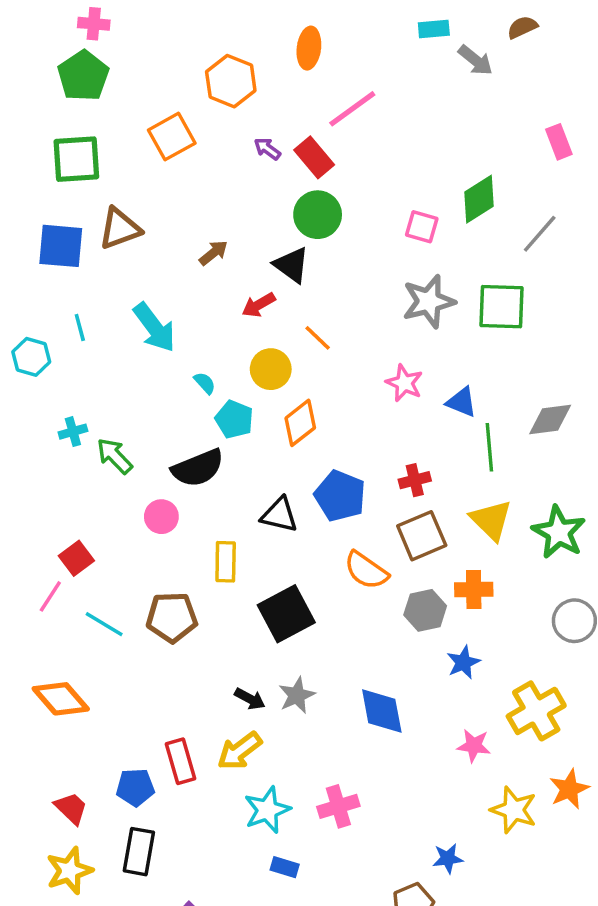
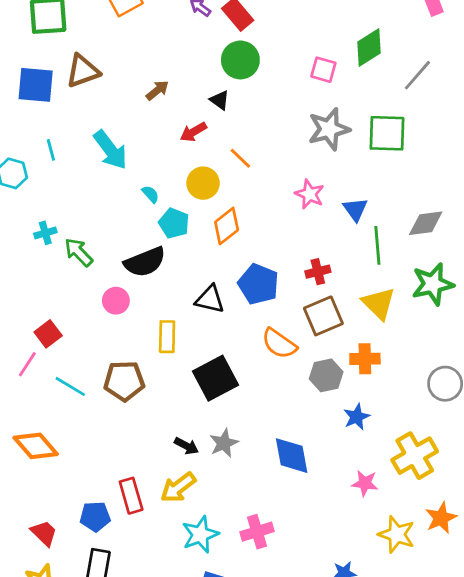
black triangle: (292, 265) -> (220, 100), size x0.7
blue triangle: (462, 402) -> (355, 209), turned 32
green star: (559, 532) -> (433, 284), moved, turned 30

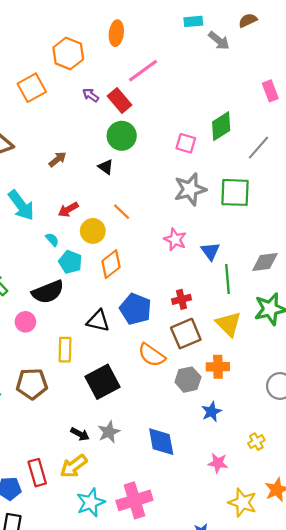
red arrow: (193, 132) -> (68, 210), moved
yellow cross: (415, 456) -> (256, 442), size x0.5
pink cross: (257, 532) -> (134, 500), size x1.4

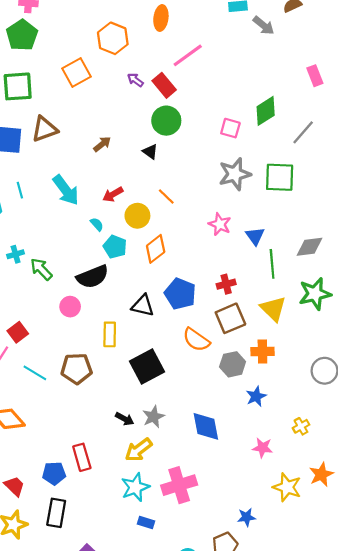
yellow arrow: (74, 466) -> (139, 450), moved

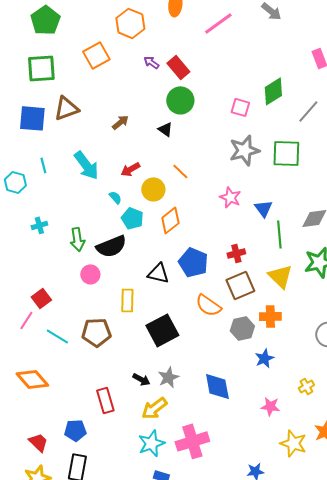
pink line: (188, 55) -> (218, 23), moved
green arrow: (41, 269) -> (77, 239), moved, turned -145
red rectangle: (82, 457) -> (105, 400), moved

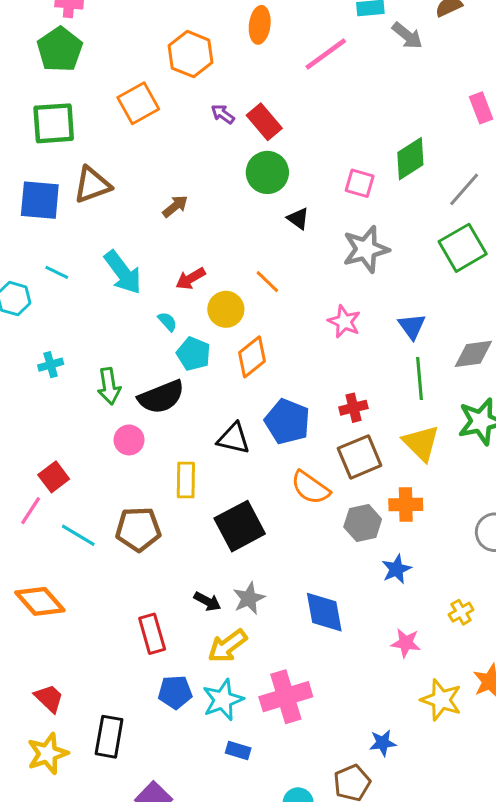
black triangle: (165, 129) -> (298, 219), moved
green square: (286, 153) -> (463, 248), moved, turned -32
cyan line: (43, 165) -> (57, 272), turned -49
blue triangle: (263, 208) -> (412, 326), moved
blue pentagon: (75, 430) -> (175, 692), moved

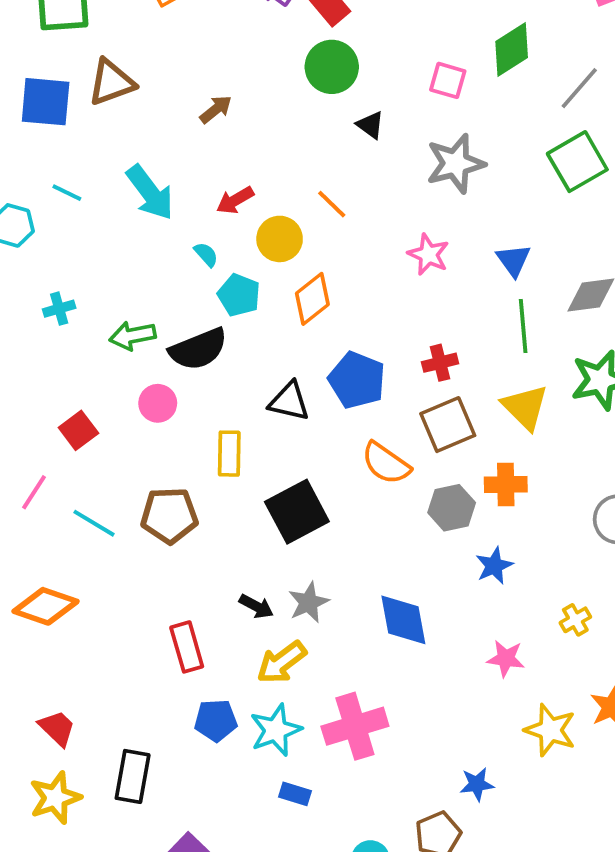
green arrow: (109, 386) -> (133, 336), turned 88
red square: (54, 477) -> (78, 430), moved
orange diamond: (40, 601) -> (46, 606), turned -30

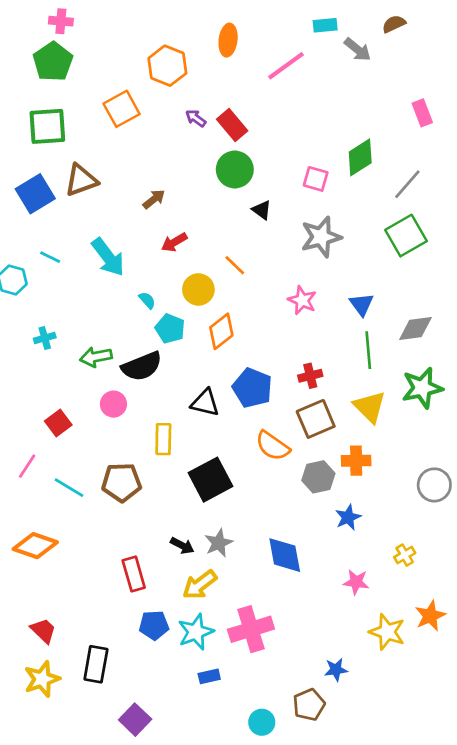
blue square: (46, 102) -> (35, 194), turned -36
red arrow: (235, 200) -> (174, 242), moved
blue rectangle: (295, 794) -> (209, 676), turned -30

